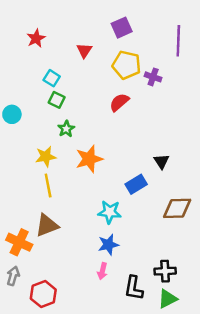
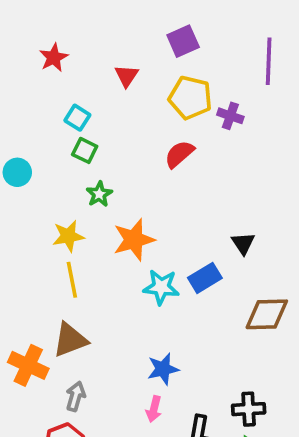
cyan star: (110, 212) -> (161, 287), moved
gray arrow: (13, 276) -> (76, 396), moved

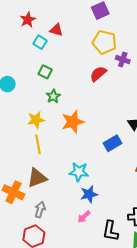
red triangle: (127, 76) -> (56, 30), moved, turned -48
purple cross: (230, 116) -> (123, 60), moved
cyan square: (77, 118) -> (40, 42), moved
cyan star: (161, 287) -> (79, 172), moved
pink arrow: (154, 409) -> (84, 217), turned 32

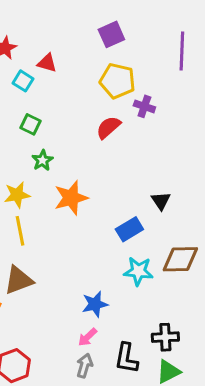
cyan star: (79, 172) -> (138, 271), moved
gray arrow: (40, 210) -> (84, 366), moved

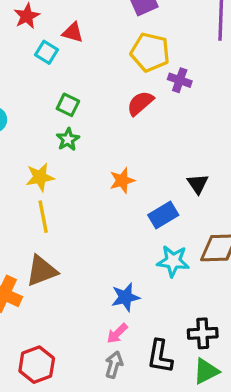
green square: (31, 124) -> (68, 105), moved
orange star: (71, 198) -> (122, 180), moved, size x0.7

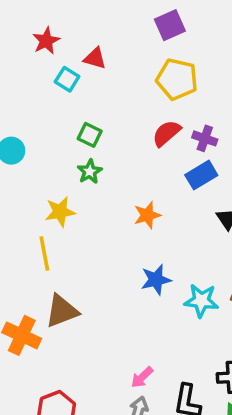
purple cross: (180, 80) -> (205, 138), moved
blue rectangle: (163, 215) -> (201, 175), moved
yellow line: (43, 217) -> (44, 253), moved
blue star: (125, 297) -> (156, 280), moved

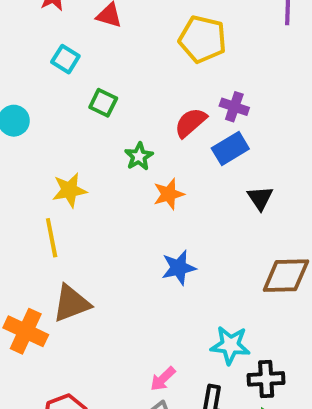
cyan square: (67, 79) -> (65, 59), moved
red semicircle: (166, 133) -> (191, 123), moved
green star: (90, 172) -> (139, 156), moved
cyan star: (201, 301) -> (230, 345), moved

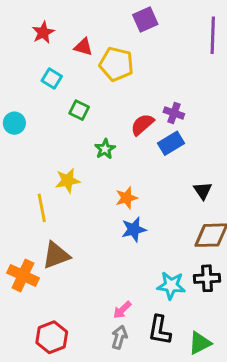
yellow pentagon: (203, 39) -> (116, 64), moved
yellow star: (69, 190) -> (68, 181), moved
orange star: (169, 194) -> (127, 198), moved
black triangle: (260, 198) -> (203, 191), moved
black cross: (266, 379) -> (207, 278), moved

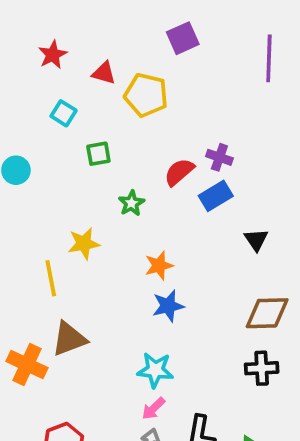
green square: (79, 110) -> (98, 154), turned -36
black triangle: (203, 191) -> (256, 240), moved
cyan star: (171, 286) -> (155, 370), moved

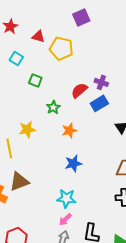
green square: (98, 154) -> (35, 80), turned 32
orange star: (159, 266) -> (69, 130), moved

